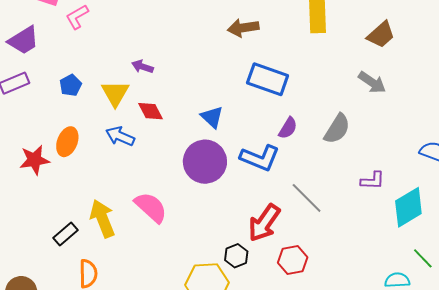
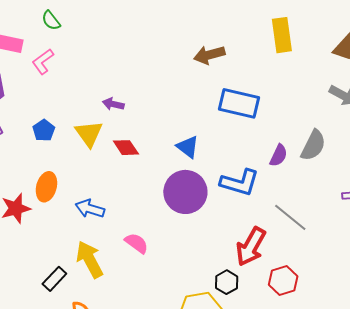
purple semicircle: (288, 128) -> (279, 155), moved
blue arrow: (120, 136) -> (90, 209), moved
pink semicircle: (151, 207) -> (136, 243), size x0.7

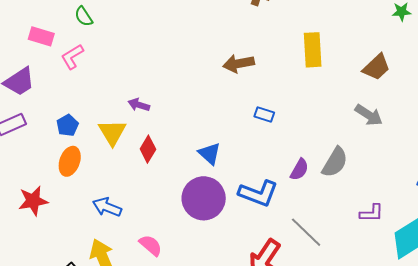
blue rectangle: (239, 103) -> (264, 114), size x0.5
red diamond: (126, 148) -> (148, 149), turned 60
orange ellipse: (46, 187) -> (70, 161), moved

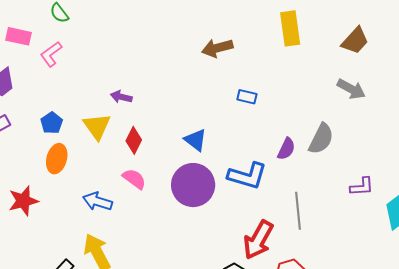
gray line: (306, 232) -> (298, 211), turned 45
pink semicircle: (151, 245) -> (134, 179), moved

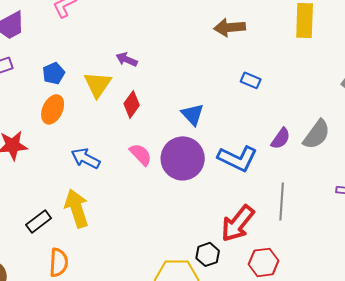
pink semicircle: (134, 179) -> (141, 154), moved

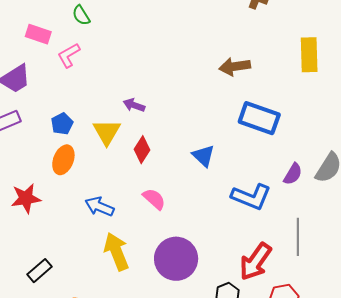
blue rectangle: (251, 80) -> (259, 118), size x2.0
purple circle: (183, 158) -> (176, 259), moved
yellow arrow: (77, 208) -> (116, 252), moved
black rectangle: (39, 221) -> (40, 271), moved

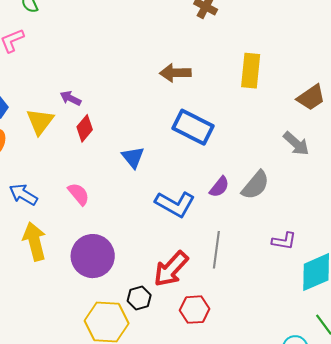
red diamond: (142, 150) -> (85, 128), moved

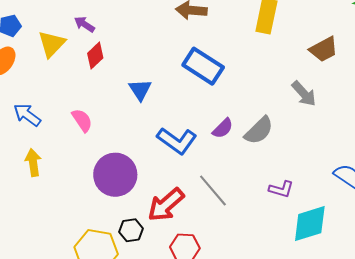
yellow arrow: (34, 241) -> (33, 163), size x0.7
gray line: (216, 250) -> (213, 191), turned -54
purple circle: (93, 256) -> (115, 175), moved

